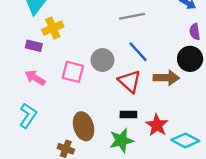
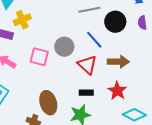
black circle: (190, 59) -> (115, 22), moved
red star: (157, 125) -> (117, 91), moved

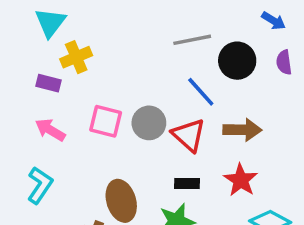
gray circle: (64, 47) -> (149, 123), moved

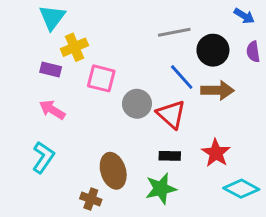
pink square: (106, 121) -> (101, 78), moved
brown arrow: (242, 130) -> (217, 90), moved

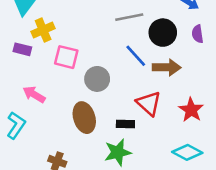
pink arrow: (52, 110) -> (34, 94), moved
red triangle: (171, 114) -> (149, 103), moved
red star: (216, 153) -> (191, 110), moved
brown ellipse: (113, 171) -> (84, 118), moved

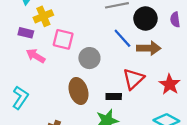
pink arrow: (34, 94) -> (36, 56), moved
red triangle: (149, 103) -> (133, 79), turned 35

